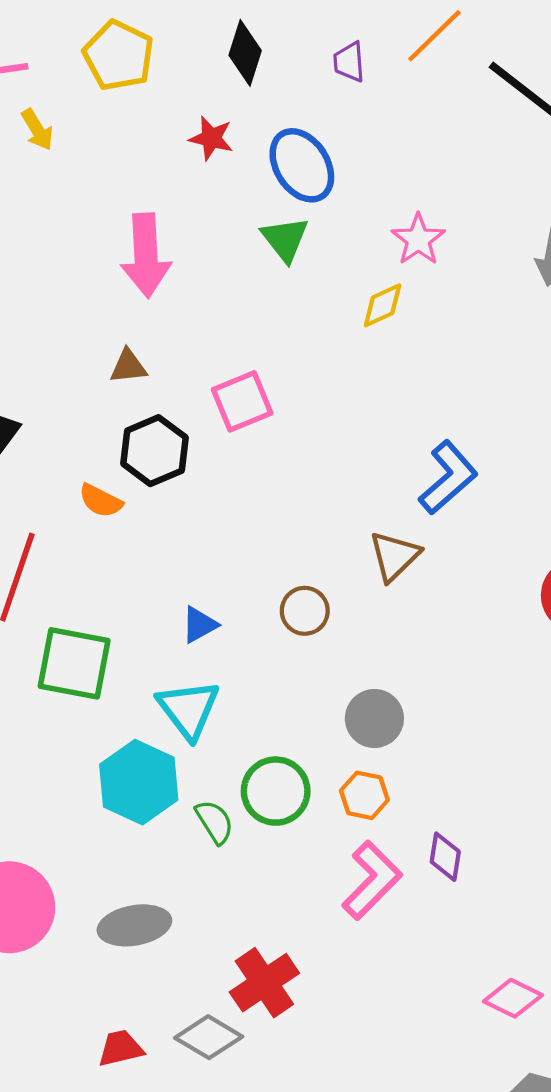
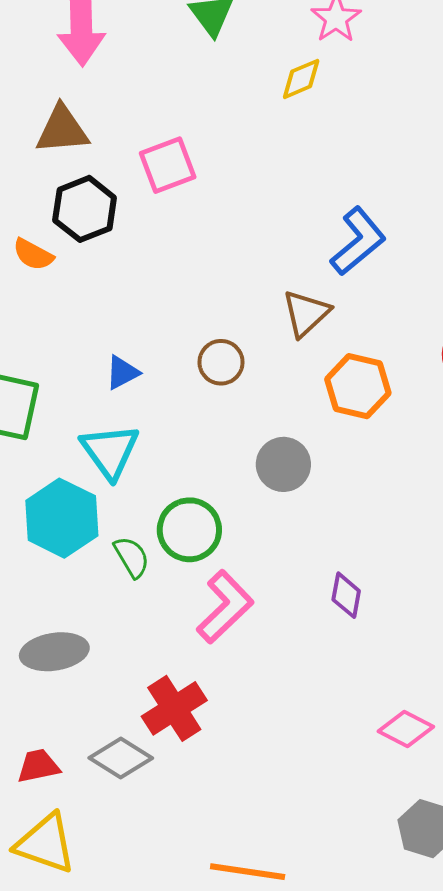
brown triangle: (128, 366) -> (62, 130), size x1.5
orange hexagon: (364, 795) -> (358, 386), moved, size x1.4
pink L-shape: (372, 880) -> (225, 607), moved

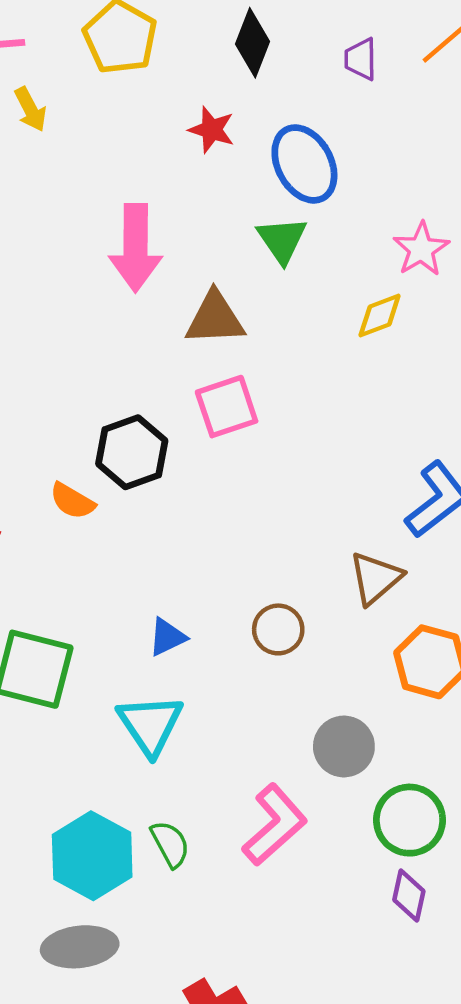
brown triangle: (62, 130) -> (215, 318), moved
cyan hexagon: (62, 518) -> (92, 856), moved
green circle: (189, 530) -> (410, 820), moved
pink L-shape: (225, 607) -> (275, 825), moved

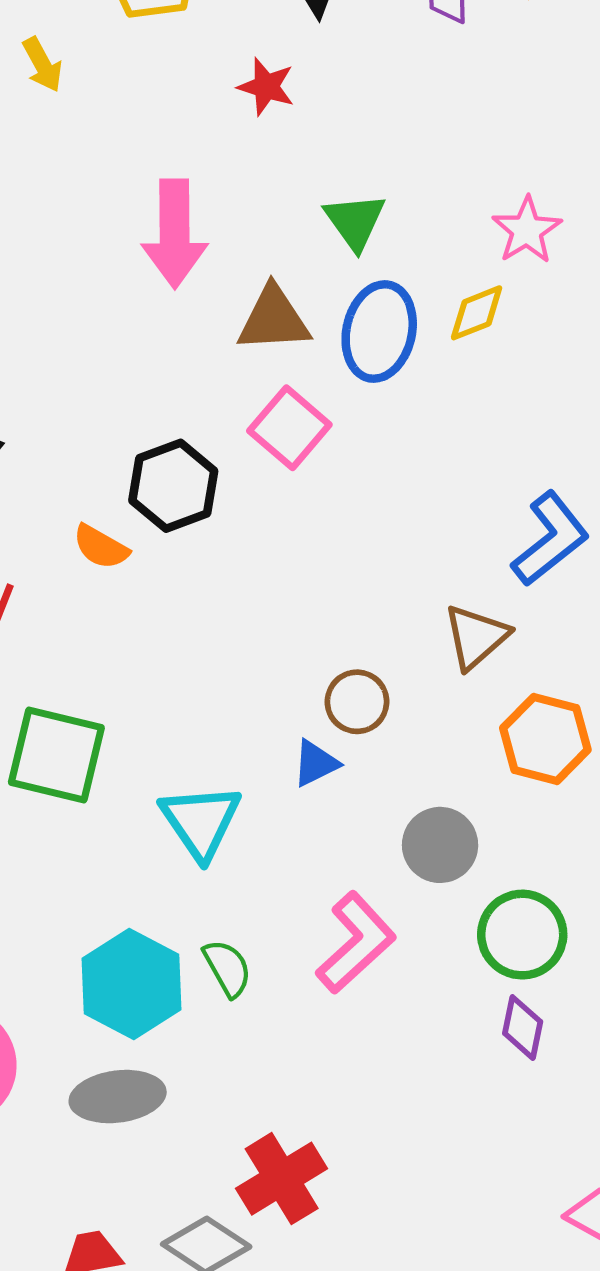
blue ellipse: (304, 164) -> (379, 332), moved, turned 42
pink square: (227, 407) -> (289, 428), turned -30
blue triangle: (167, 637) -> (315, 763), moved

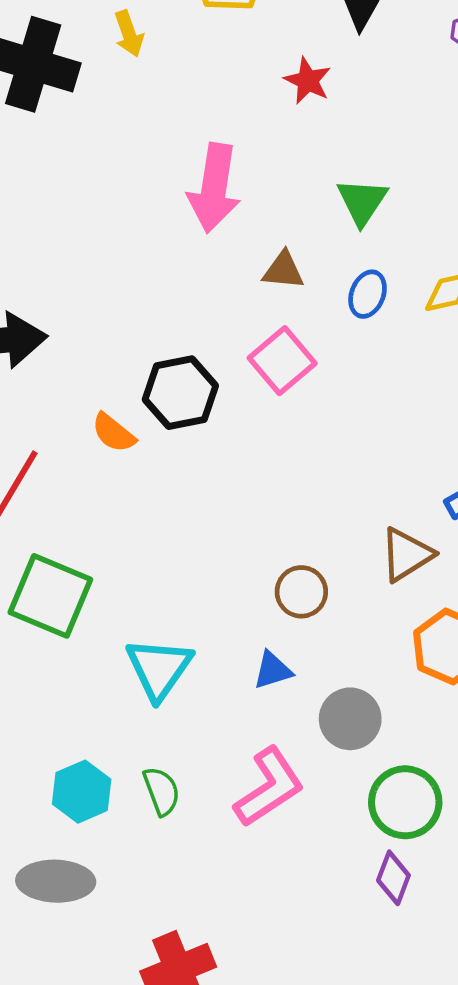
brown triangle: (274, 319) -> (283, 270), size x0.7
blue ellipse: (379, 332) -> (368, 294), size x0.6
blue triangle: (315, 763) -> (273, 670), moved
cyan hexagon: (131, 984) -> (82, 792), size x0.7

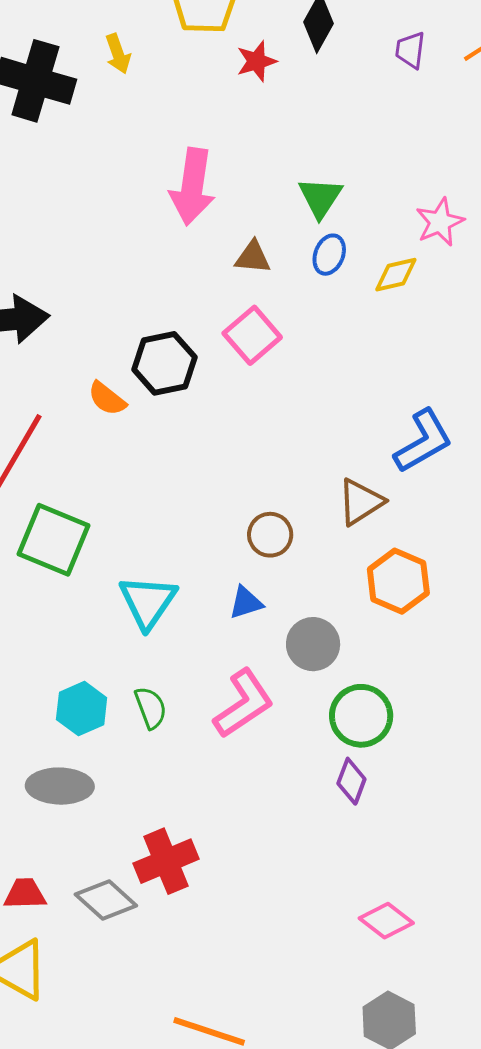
red star: (308, 81) -> (256, 61), moved, turned 30
blue ellipse: (368, 294) -> (329, 255), moved

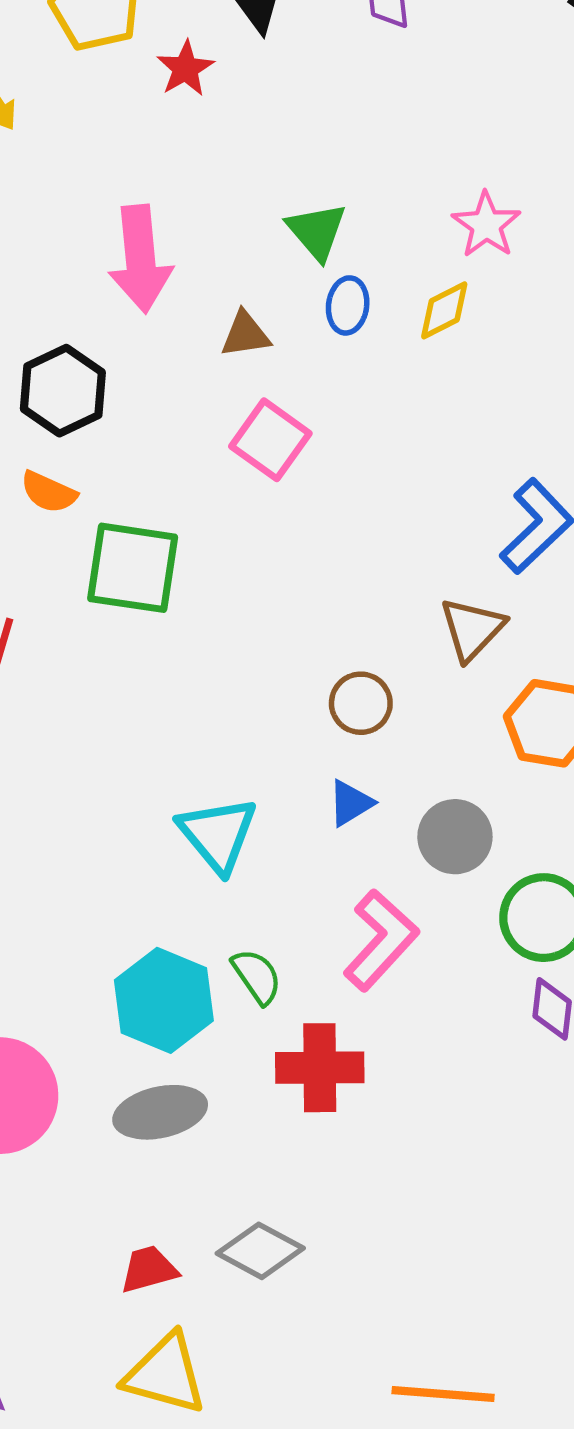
black hexagon: (164, 363) -> (63, 391), moved
orange semicircle: (107, 399) -> (49, 492), moved
green square: (53, 540) -> (133, 568), moved
cyan hexagon: (82, 709) -> (164, 1000), size x1.4
red cross: (166, 861) -> (320, 1068), moved, turned 36

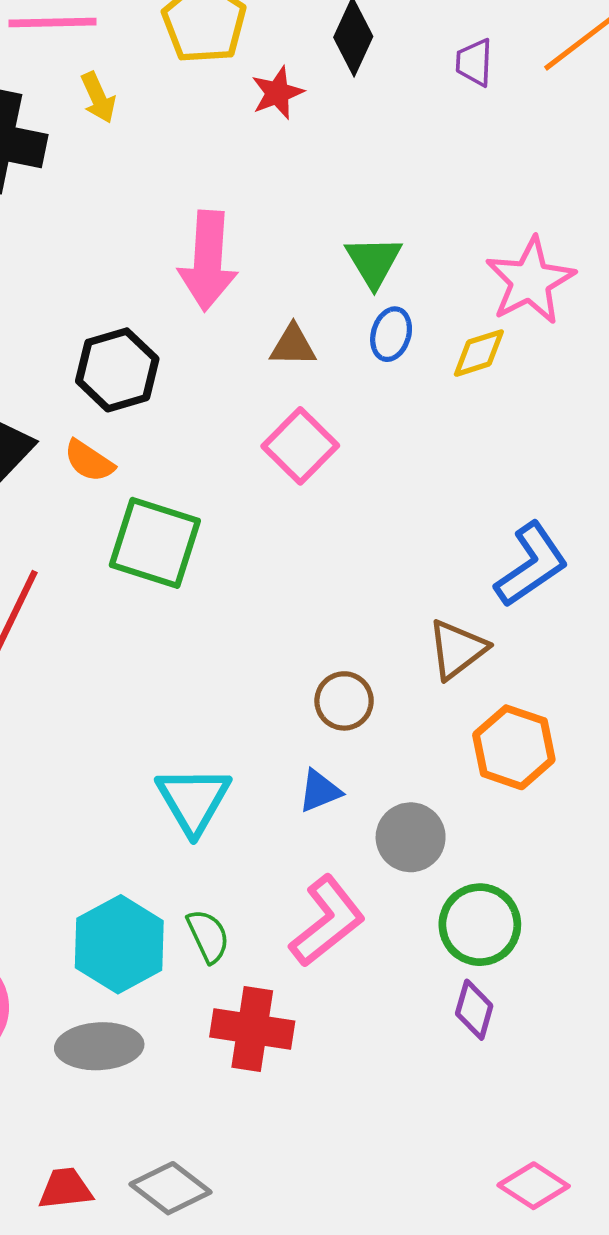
pink star: (486, 225) -> (530, 281), size x1.4

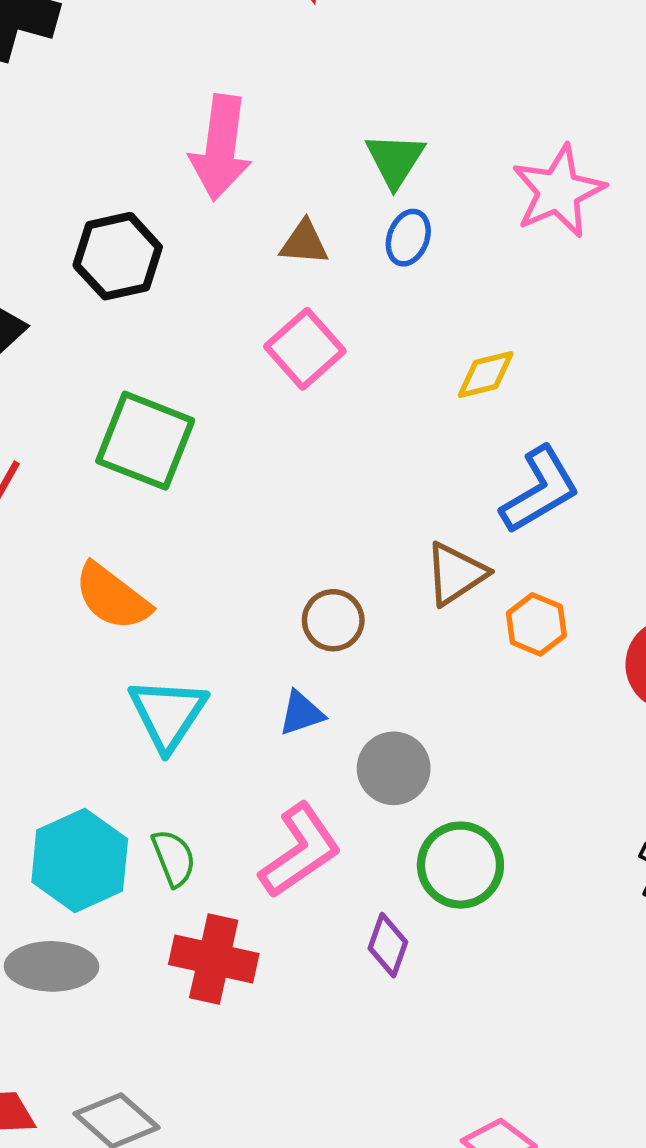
yellow diamond: (479, 353) -> (486, 374), moved
orange semicircle: (89, 461) -> (112, 597), moved, size x1.5
orange hexagon: (514, 747) -> (536, 624), moved, size x0.7
purple diamond: (474, 1010) -> (388, 945), moved

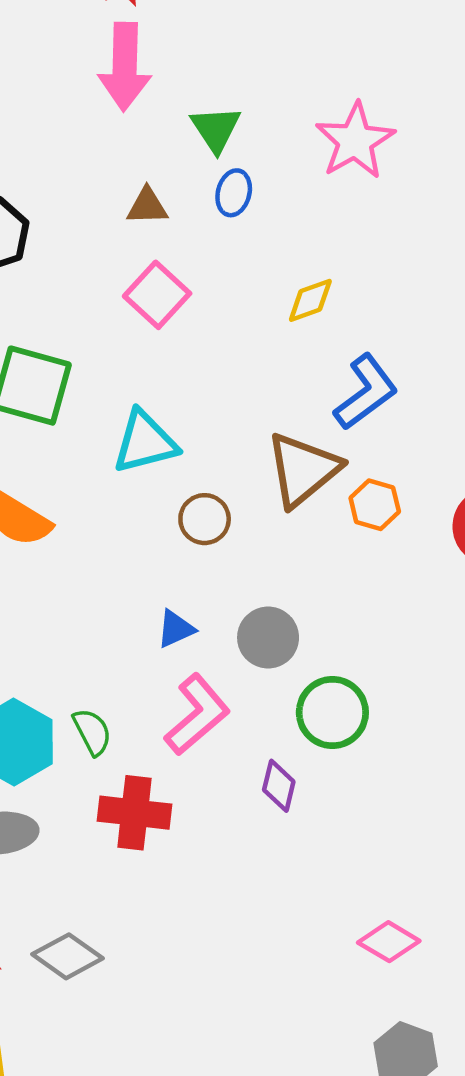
pink arrow: (221, 148) -> (125, 67), moved
brown triangle: (456, 574) -> (303, 470), size x1.4
blue triangle: (301, 713) -> (176, 629), moved
cyan triangle: (168, 714) -> (145, 442), moved, turned 48

